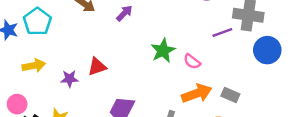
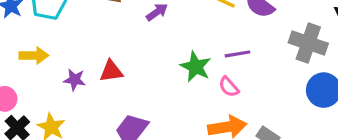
purple line: (222, 32) -> (238, 54), moved
green star: (163, 51) -> (196, 67), turned -30

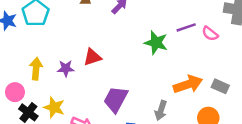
yellow arrow: (34, 56) -> (36, 69), moved, turned -75
pink semicircle: (229, 87) -> (210, 34), moved

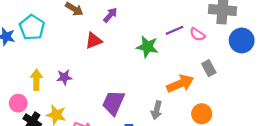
red triangle: (92, 57) -> (94, 41), moved
gray rectangle: (220, 86) -> (209, 68), moved, turned 42

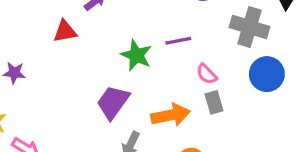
pink semicircle: (197, 34) -> (207, 74), moved
purple trapezoid: (113, 103) -> (113, 102), moved

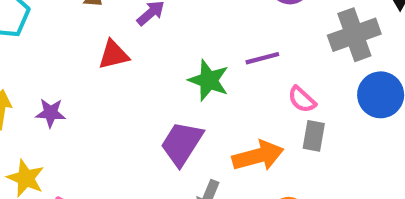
gray cross: (250, 27) -> (354, 35), turned -33
gray rectangle: (214, 102) -> (314, 136), turned 30

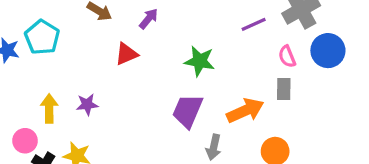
purple line: (262, 58) -> (254, 24), moved
pink semicircle: (302, 99) -> (287, 56), moved, turned 35

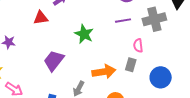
blue circle: (328, 51) -> (161, 77), moved
purple trapezoid: (187, 111) -> (54, 61), moved

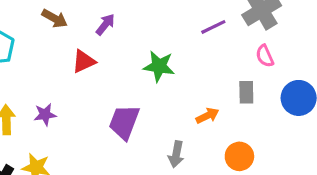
pink semicircle: (138, 46) -> (265, 56), moved
orange arrow: (104, 72) -> (207, 116), size x0.6

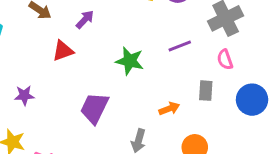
purple line: (213, 27) -> (180, 46), moved

